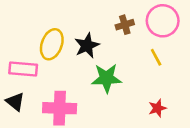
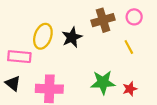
pink circle: (163, 21) -> (134, 17), size x0.6
brown cross: (125, 25) -> (103, 20), size x1.5
green star: (107, 78) -> (103, 82), moved

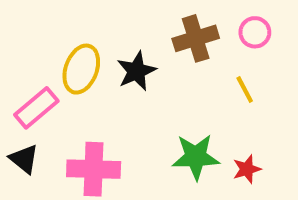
pink rectangle: (19, 57) -> (36, 108), turned -45

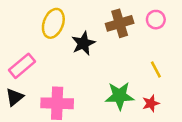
yellow ellipse: (81, 69) -> (53, 23), moved
yellow line: (245, 89) -> (156, 70), moved
black triangle: (24, 159) -> (15, 97), turned 42

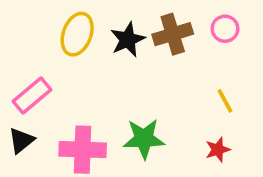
black star: (83, 43) -> (128, 40), moved
green star: (120, 96) -> (144, 139), moved

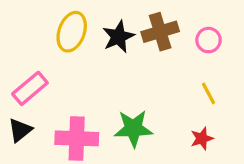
pink circle: (225, 29) -> (209, 40), moved

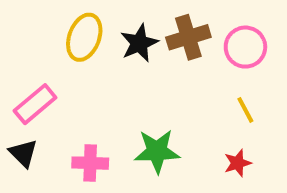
pink circle: (209, 40) -> (245, 47), size x1.4
black triangle: (20, 130) -> (23, 153), turned -36
pink cross: (77, 138) -> (90, 163), size x0.7

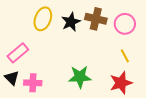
brown cross: (188, 37) -> (96, 19), turned 30
pink cross: (90, 163) -> (33, 83), moved
red star: (238, 163) -> (121, 83), size x1.6

